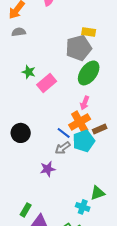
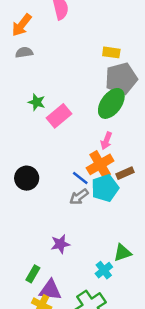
gray pentagon: (79, 48) -> (121, 79), moved
purple star: (48, 169) -> (60, 244), moved
cyan cross: (83, 207) -> (104, 270), turned 32

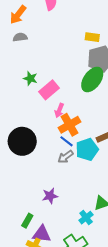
pink arrow: (106, 141) -> (59, 110), moved
orange cross: (100, 164) -> (70, 125), moved
black circle: (27, 178) -> (22, 141), size x1.4

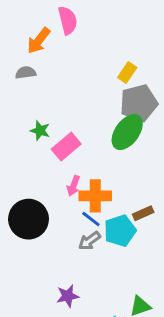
orange arrow: (18, 15) -> (39, 41), moved
yellow rectangle: (92, 37) -> (127, 73), turned -64
pink arrow: (59, 110) -> (73, 186), moved
orange cross: (70, 125) -> (95, 196), turned 30

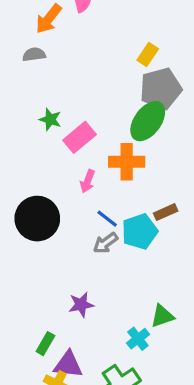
orange cross: (95, 196) -> (127, 162), moved

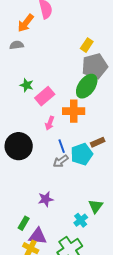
blue line: (107, 219) -> (62, 146), turned 32
green triangle: (162, 316) -> (96, 206), turned -35

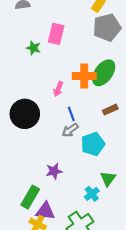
green ellipse: (87, 86) -> (104, 73), moved
pink rectangle: (45, 96) -> (56, 34), moved, turned -36
cyan pentagon: (82, 154) -> (93, 144), moved
green rectangle: (24, 223) -> (30, 197), size x1.5

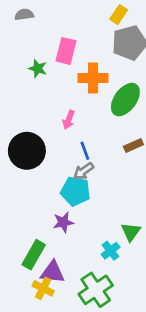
orange cross: (84, 76) -> (93, 78), moved
cyan pentagon: (93, 144) -> (75, 191), moved, turned 30

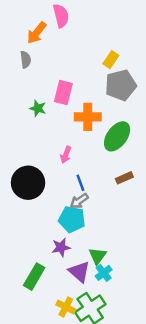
gray semicircle: (24, 15) -> (26, 60), turned 91
green triangle: (131, 232) -> (98, 256), moved
purple triangle: (53, 272) -> (79, 272), moved, turned 35
yellow cross: (43, 288) -> (66, 307), moved

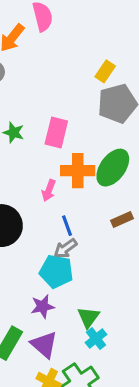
pink rectangle: (63, 93) -> (56, 132), moved
orange cross: (88, 117) -> (78, 171), moved
purple triangle: (79, 272) -> (44, 345), moved

